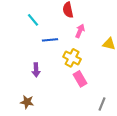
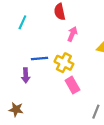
cyan line: (33, 20) -> (22, 22), turned 64
blue line: (50, 40) -> (39, 58), moved

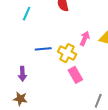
pink arrow: (72, 34) -> (85, 38), moved
purple arrow: (26, 75) -> (22, 74), moved

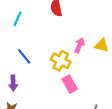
blue line: (43, 49) -> (24, 56), moved, turned 56

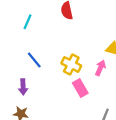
pink arrow: (80, 45) -> (100, 68), moved

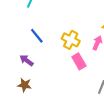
purple arrow: (23, 87) -> (27, 60), turned 128

